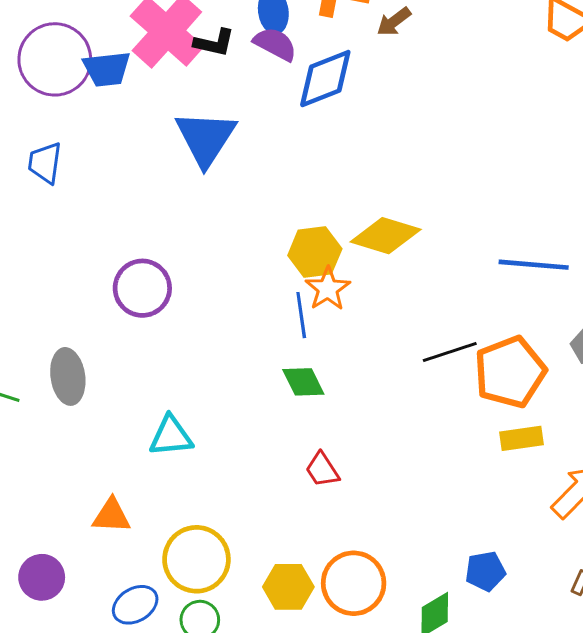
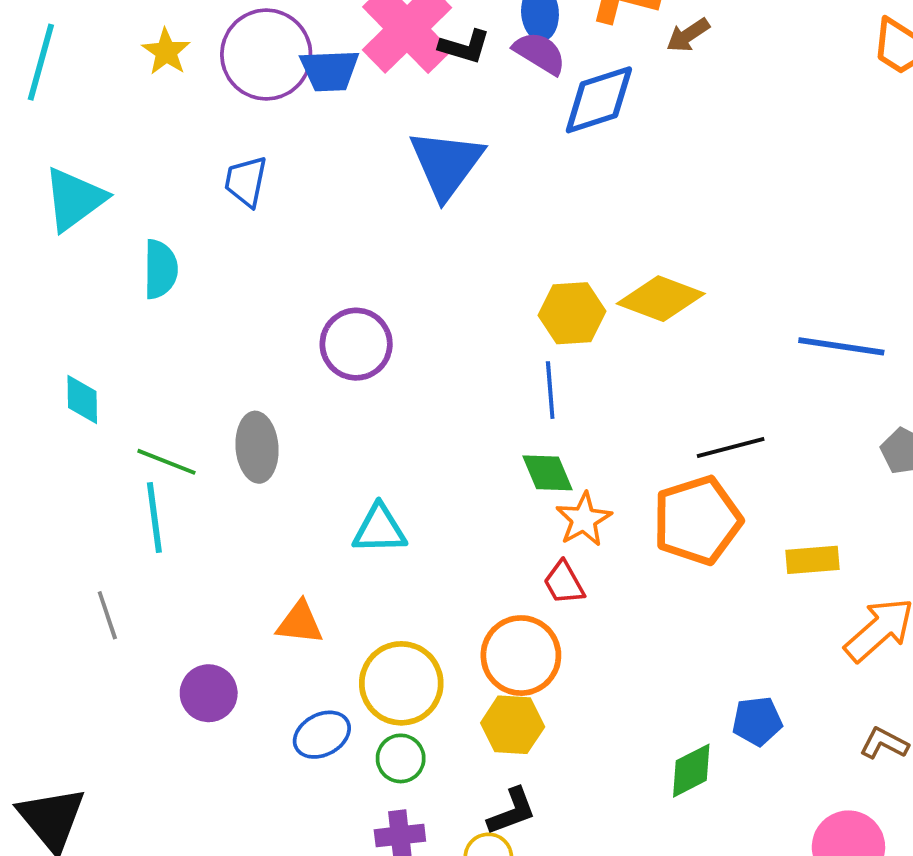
orange star: (328, 289) -> (584, 519), moved
orange pentagon: (510, 372) -> (697, 520), moved
orange circle: (354, 583) -> (521, 656), moved

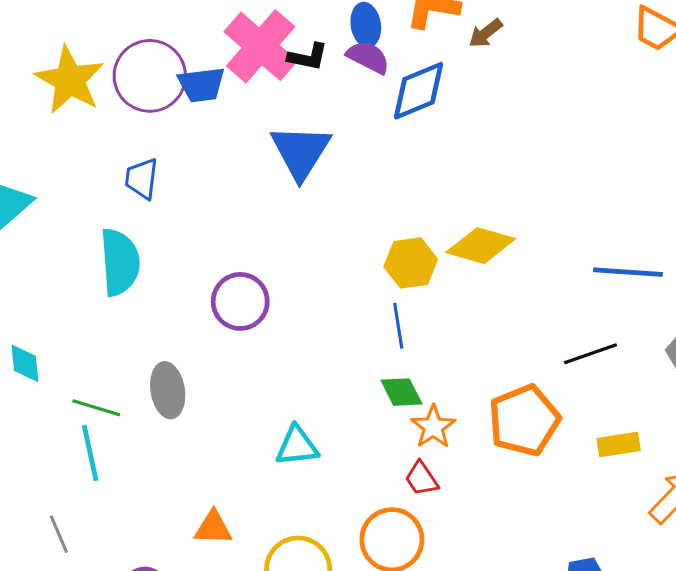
yellow star: (166, 52) -> (70, 80), size x1.8
cyan semicircle: (160, 269) -> (120, 262), moved, size x1.4
black line: (731, 447) -> (590, 354), moved
cyan triangle: (380, 529) -> (297, 446), moved

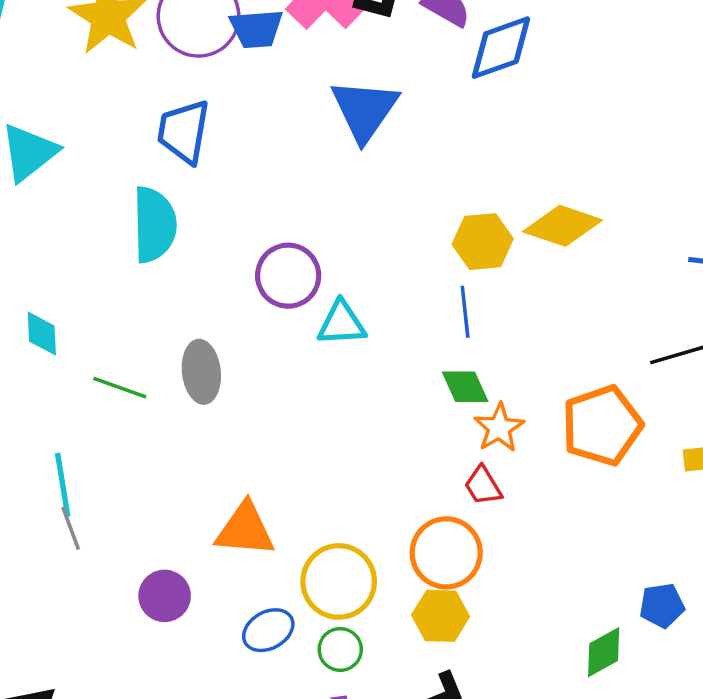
blue trapezoid: (142, 179) -> (184, 132), size x1.4
cyan triangle: (297, 446) -> (342, 323), moved
cyan line: (90, 453) -> (63, 485), moved
orange triangle: (213, 528) -> (245, 530), size x1.4

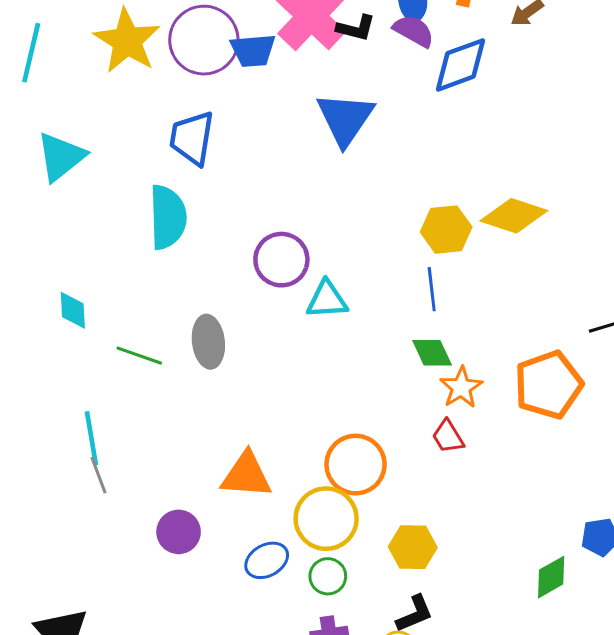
orange circle: (446, 553) -> (356, 465), moved

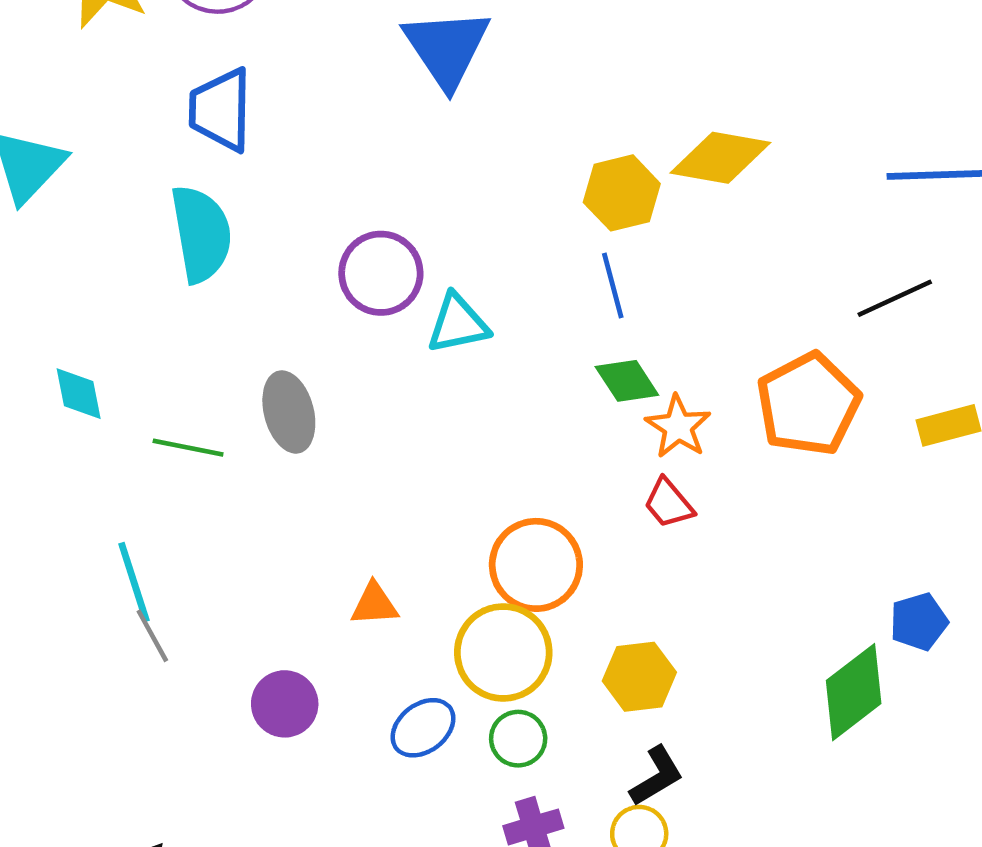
orange triangle: (246, 475) -> (374, 604), size x0.6
green diamond: (551, 577) -> (854, 692), size x1.4

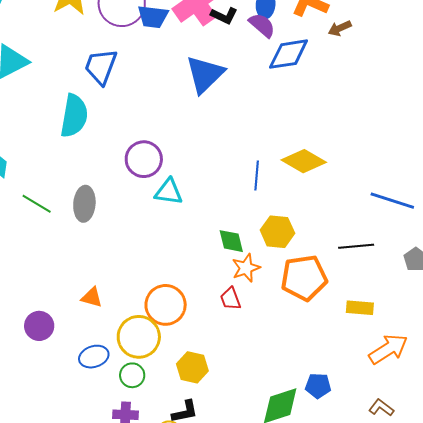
yellow hexagon: (622, 193) -> (277, 232), moved
blue line: (613, 286) -> (257, 175), moved

